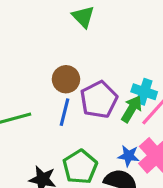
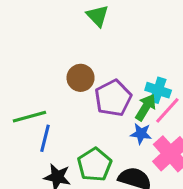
blue line: (64, 112) -> (45, 138), moved
blue star: (129, 156) -> (141, 134), moved

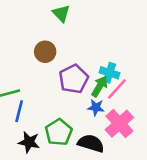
brown circle: (81, 78) -> (45, 52), moved

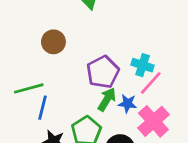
brown circle: (45, 52) -> (53, 42), moved
green arrow: (100, 86) -> (107, 99), moved

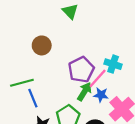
pink line: (151, 83) -> (98, 78), moved
blue line: (42, 108) -> (33, 98), turned -36

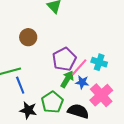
cyan cross: (113, 64) -> (99, 62), moved

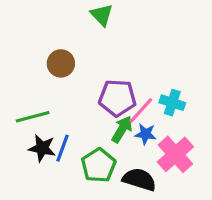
purple pentagon: (64, 59) -> (117, 98), turned 30
blue line: (20, 85) -> (62, 148), moved, turned 42
black star: (28, 110) -> (42, 148), moved

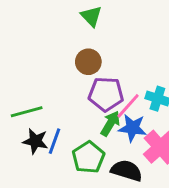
brown circle: (61, 63) -> (88, 62), moved
blue star: (146, 134) -> (132, 128), size x1.4

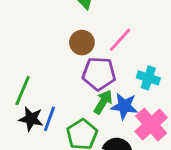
pink line: (128, 106) -> (120, 40), moved
green line: (27, 112) -> (23, 91), turned -52

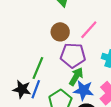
green line: (23, 91) -> (38, 68), moved
blue star: (124, 106) -> (84, 90), moved

